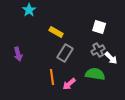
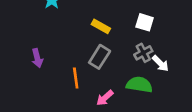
yellow rectangle: (56, 32) -> (101, 26), moved
orange line: (52, 77) -> (76, 78), moved

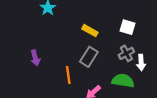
white arrow: (160, 63) -> (141, 62), turned 42

